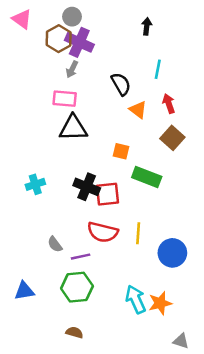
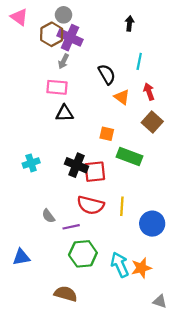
black triangle: (73, 128) -> (65, 113), size x0.7
green hexagon: (77, 287) -> (83, 254), moved
brown semicircle: (74, 332) -> (66, 294), size x1.5

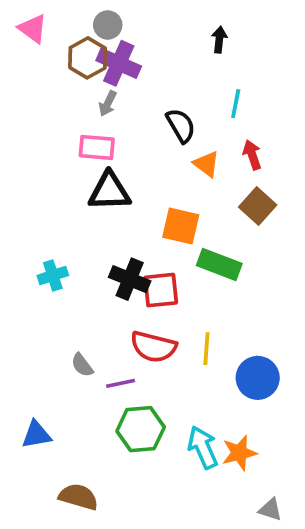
black triangle: (65, 113) -> (110, 191), size x1.4
orange square: (107, 134) -> (181, 226), size x1.5
brown semicircle: (66, 294) -> (78, 497), moved

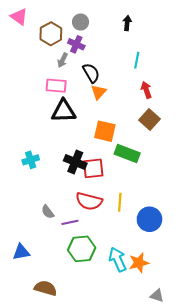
gray circle: (108, 25) -> (81, 22), moved
purple cross: (119, 63) -> (76, 44), moved, size x0.7
black semicircle: (181, 126) -> (91, 73), moved
orange triangle: (206, 164) -> (99, 92), moved, turned 35

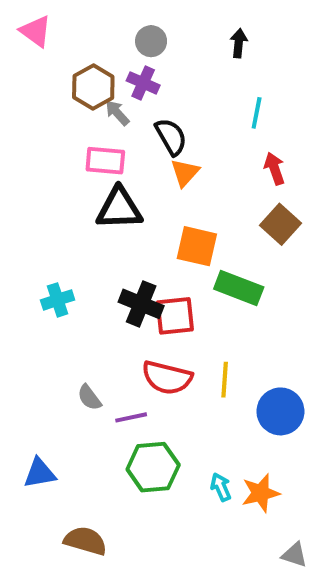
brown hexagon: (51, 34) -> (93, 87), moved
gray arrow: (63, 60) -> (117, 113), turned 112
cyan arrow: (118, 260) -> (221, 487), size x0.6

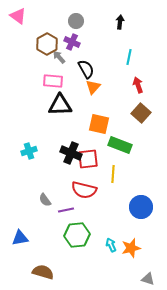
yellow line: (225, 380) -> (113, 174), moved

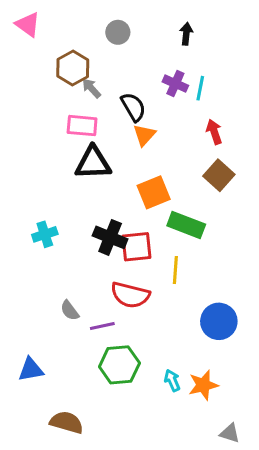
purple cross: (72, 42) -> (175, 84), moved
orange square: (99, 124) -> (154, 192), turned -35

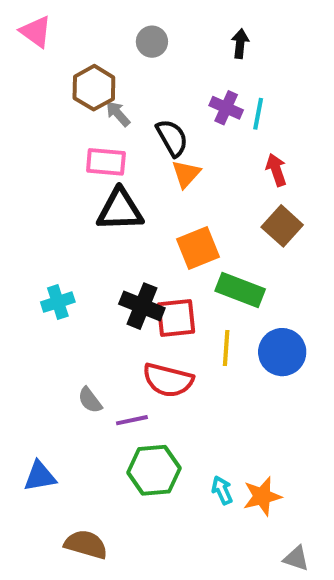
blue circle: (219, 321) -> (282, 352), moved

